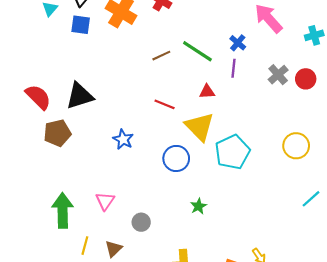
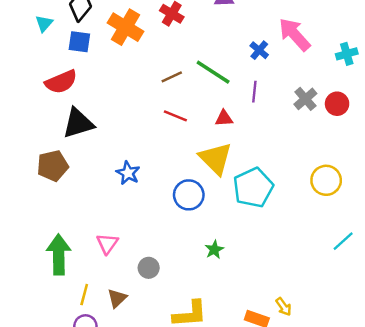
blue cross: (238, 43) -> (259, 50), moved
red semicircle: (38, 97) -> (61, 82), moved, turned 112
red line: (165, 104) -> (175, 116), moved

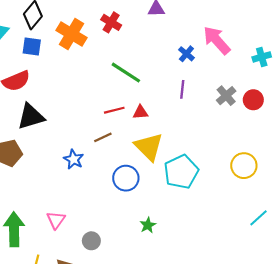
green line: (213, 72) -> (126, 73), moved
brown line: (172, 77) -> (103, 137), moved
red line: (175, 116) -> (114, 110), turned -36
red triangle: (224, 118) -> (140, 112), moved

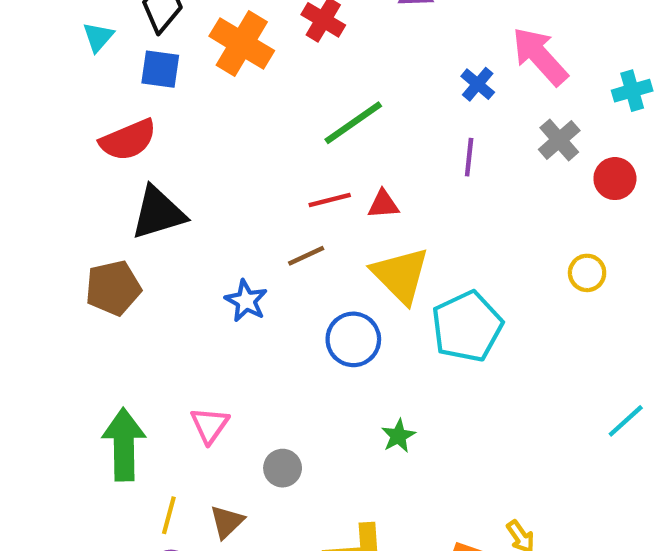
green line: (126, 73) -> (353, 123), turned -68
gray cross: (226, 96) -> (559, 140), moved
yellow circle: (244, 166) -> (587, 273), moved, size x0.7

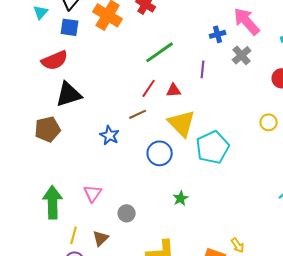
blue cross: (478, 84) -> (218, 34), turned 35
gray cross: (559, 140) -> (242, 55), moved
purple line: (469, 157) -> (203, 69), moved
red line: (330, 200) -> (149, 88), turned -42

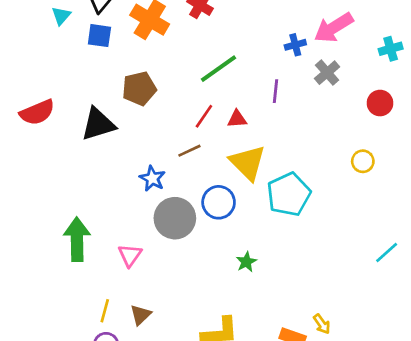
pink arrow: (247, 21) -> (334, 28), turned -80
red semicircle: (55, 60) -> (37, 112), moved
brown pentagon: (48, 129) -> (139, 88), moved
green arrow: (53, 202) -> (77, 239), moved
gray circle: (127, 213) -> (175, 218), moved, size x1.8

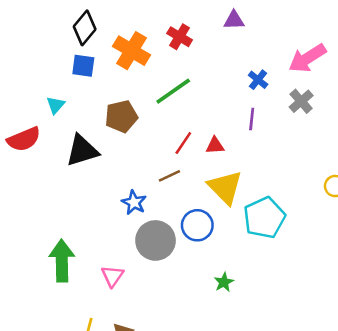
cyan triangle: (61, 16) -> (56, 105), moved
blue cross: (295, 45) -> (258, 80), moved, turned -36
green line: (219, 69) -> (173, 91), moved

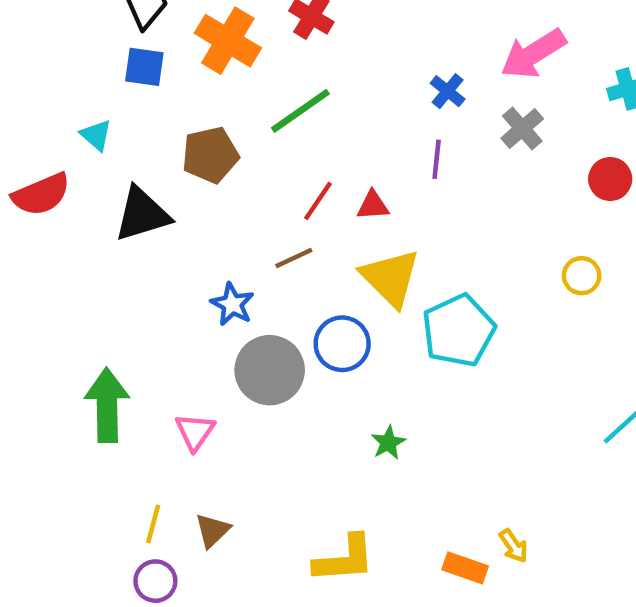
cyan triangle: (56, 105) -> (96, 135), turned -30

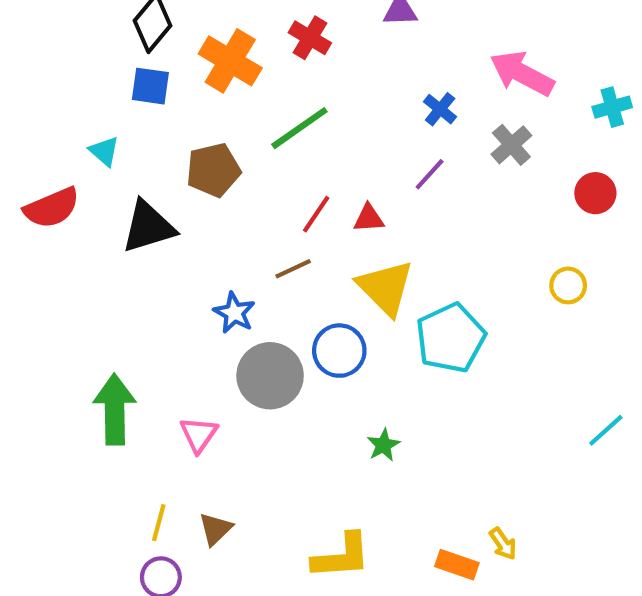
pink arrow: (533, 54) -> (522, 73), turned 60
purple line: (437, 159) -> (430, 174), turned 36

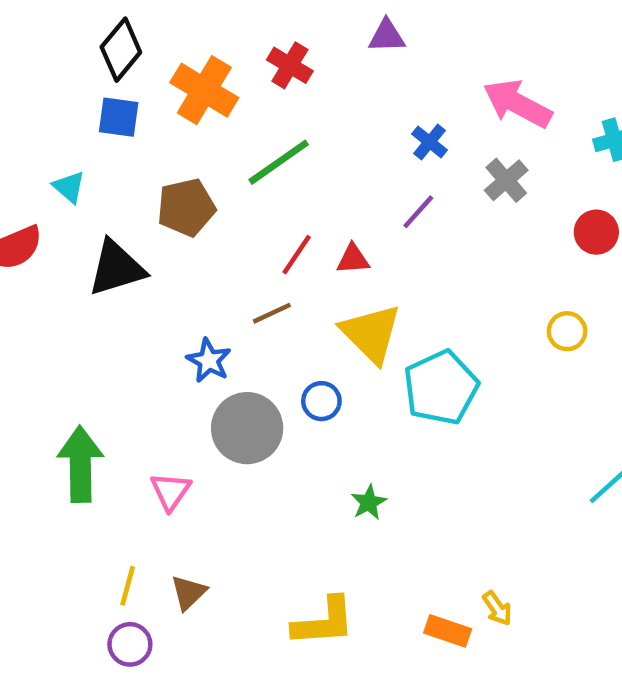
blue circle: (339, 351) -> (321, 401), size x0.7

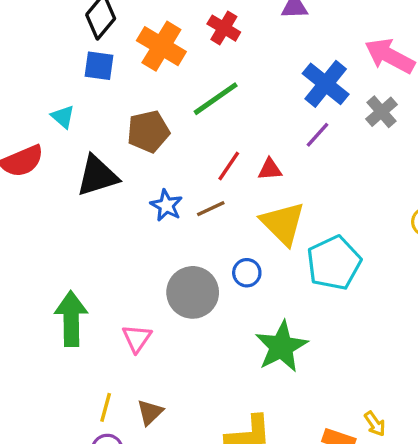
blue cross: (430, 142) -> (326, 84), size x1.8
blue star: (209, 360) -> (166, 205), moved
green star: (369, 502) -> (281, 347), size x2.0

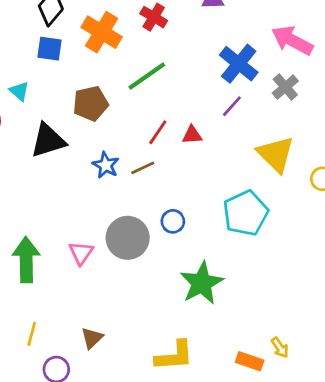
yellow triangle: (283, 223) -> (276, 154), moved
pink triangle: (137, 338) -> (81, 253), moved
yellow line: (106, 407) -> (32, 334), moved

